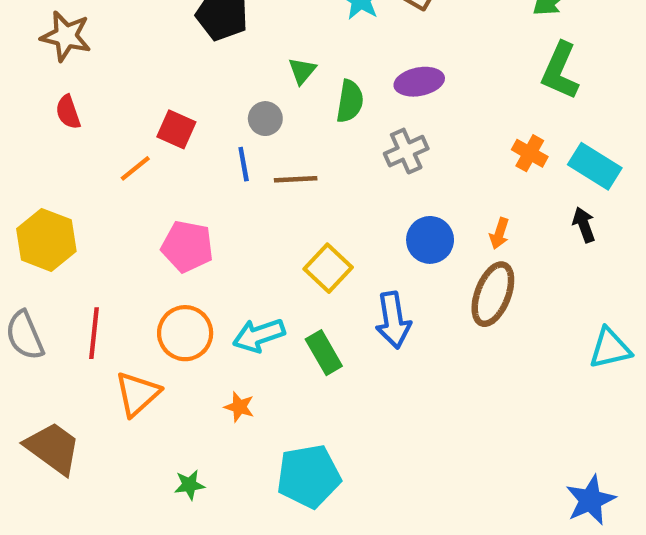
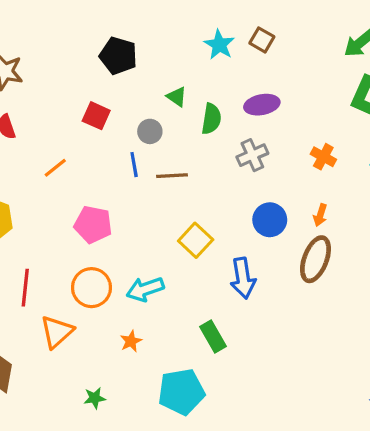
green triangle: (302, 71) -> (177, 97), turned -35
red square: (176, 129) -> (96, 116), moved
orange cross: (530, 153) -> (323, 157), moved
green rectangle: (324, 353) -> (213, 337), moved
orange star: (239, 407) -> (131, 341), turned 30

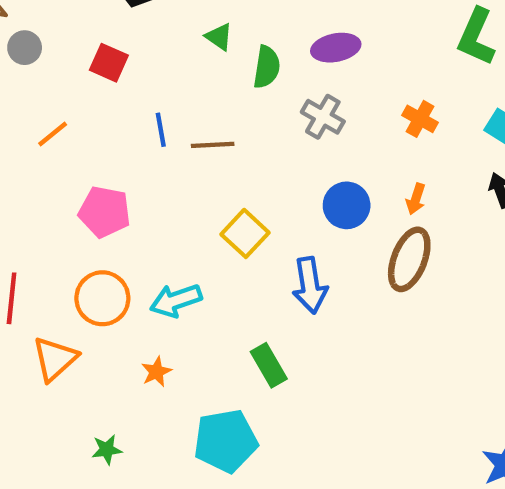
gray circle: (150, 131) -> (25, 48), moved
gray cross: (252, 155) -> (323, 117), turned -36

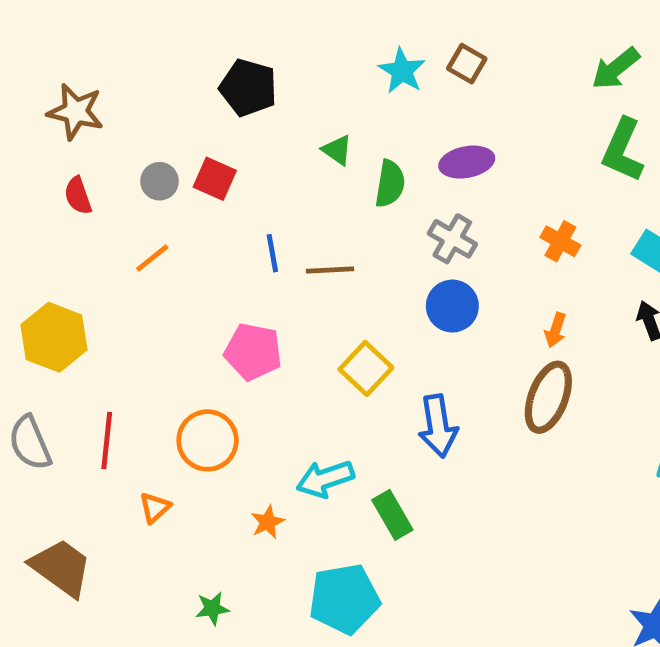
gray circle: (25, 48) -> (160, 181), moved
blue circle: (347, 205) -> (452, 306), moved
pink pentagon: (105, 212) -> (253, 352), moved
cyan arrow: (176, 300) -> (325, 479), moved
orange triangle: (55, 359) -> (155, 508), size x0.6

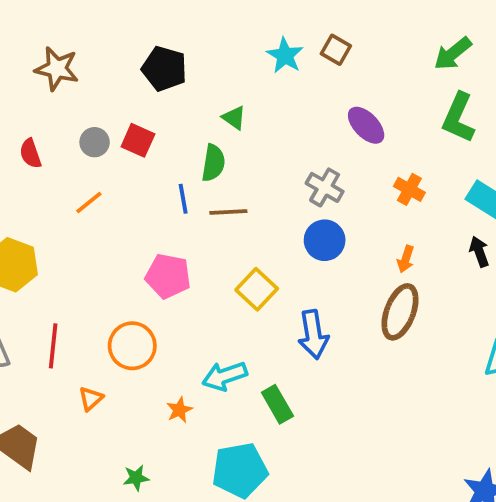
brown star: (76, 112) -> (57, 69), moved
purple ellipse: (467, 162) -> (366, 125), moved, turned 57
green semicircle: (390, 184) -> (213, 163), moved

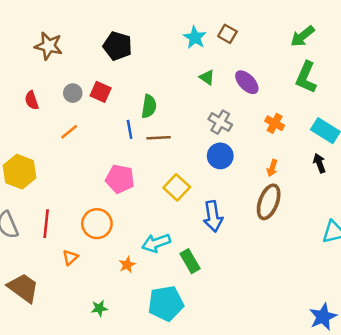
green triangle: (234, 118) -> (207, 77), moved

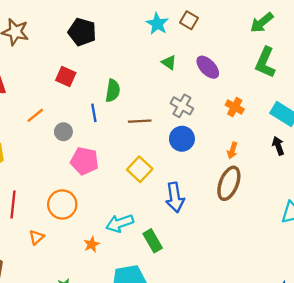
gray circle: (73, 93) -> (63, 132), moved
brown line: (159, 138) -> (140, 121), moved

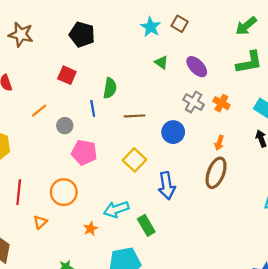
green L-shape: (265, 62) -> (249, 62), turned -124
gray cross: (182, 106) -> (194, 102), moved

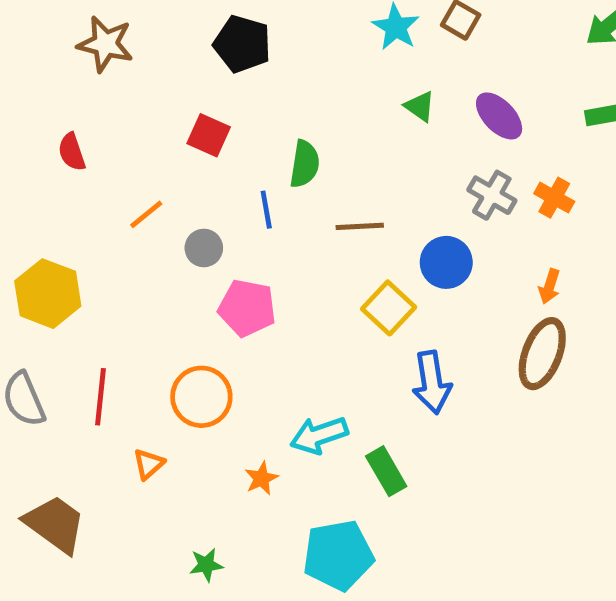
yellow square: (135, 160) -> (389, 308), moved

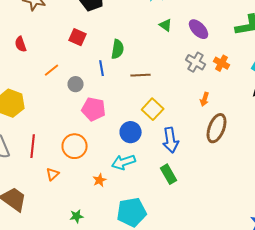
blue circle: (446, 262) -> (131, 132), moved
orange arrow: (549, 286) -> (205, 99), moved
green rectangle: (386, 471) -> (169, 174), moved

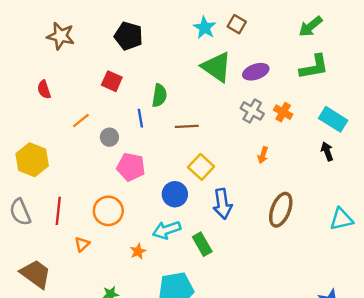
green triangle: (166, 25) -> (217, 67), size x2.0
purple ellipse: (199, 29) -> (256, 72), turned -65
brown ellipse: (217, 128) -> (281, 210), moved
green rectangle: (169, 174) -> (202, 244), moved

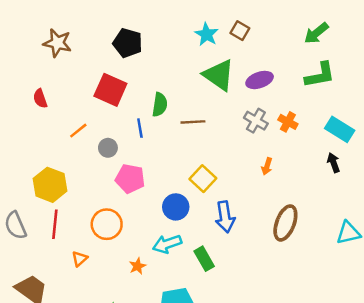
red square: (112, 81) -> (110, 90), size x1.5
brown line: (187, 126) -> (193, 122), moved
yellow hexagon: (32, 160) -> (50, 185), moved

